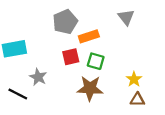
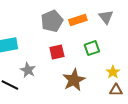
orange rectangle: (89, 36) -> (78, 20), moved
green square: (96, 61) -> (92, 48), moved, turned -35
brown star: (90, 88) -> (74, 80), turned -30

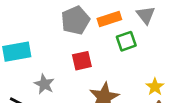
green square: (92, 48) -> (126, 41), moved

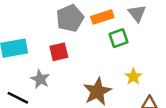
red square: (82, 61) -> (59, 52), moved
yellow star: (155, 87) -> (133, 77), moved

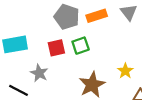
gray pentagon: (70, 18) -> (67, 17), turned -30
green square: (118, 38) -> (81, 46), moved

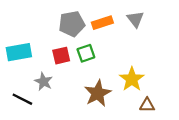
gray pentagon: (67, 17) -> (72, 24), turned -30
yellow star: (125, 71) -> (132, 79), size x1.5

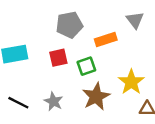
orange rectangle: (102, 23) -> (106, 39), moved
green square: (86, 53) -> (86, 66), moved
gray star: (44, 82) -> (54, 101), moved

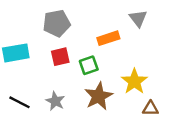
gray pentagon: (69, 25) -> (57, 23), moved

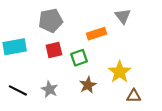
brown star: (99, 96) -> (88, 85), size x0.7

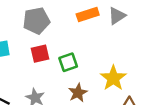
gray triangle: (123, 16) -> (117, 16), turned 35
orange rectangle: (97, 34) -> (88, 15), moved

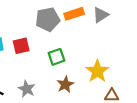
gray pentagon: (36, 21) -> (48, 19), moved
red square: (40, 54) -> (21, 46), moved

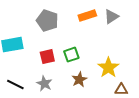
gray pentagon: (48, 19) -> (47, 21), moved, turned 30
red square: (21, 46) -> (47, 57), moved

